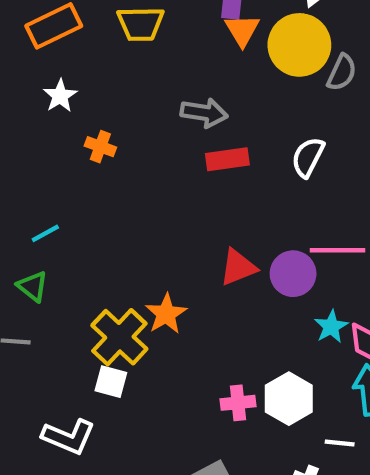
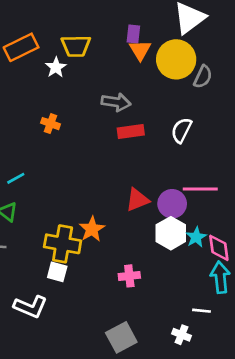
white star: (60, 96) -> (56, 67), moved
yellow cross: (119, 337) -> (63, 244), turned -33
white hexagon: (289, 399) -> (171, 233), moved
pink cross: (238, 403) -> (129, 276), moved

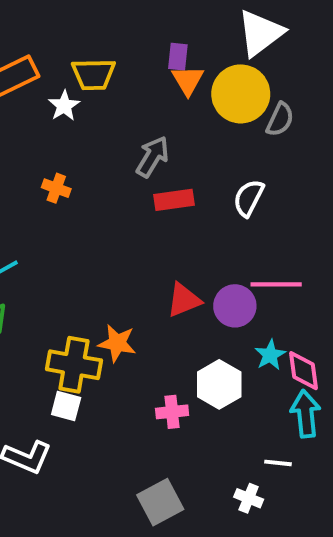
gray arrow: (116, 102) -> (152, 157), turned -68
orange star: (92, 229) -> (117, 343), turned -30
white hexagon: (171, 233) -> (219, 384), moved

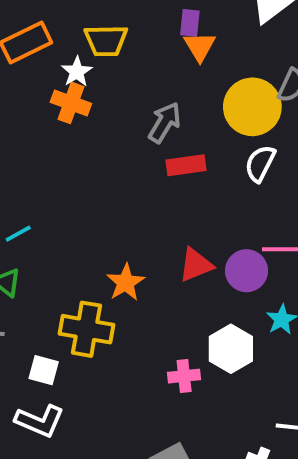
yellow circle: (241, 94) -> (252, 107), moved
orange cross: (56, 188) -> (71, 103), moved, size x1.4
orange star: (117, 343) -> (126, 282), moved, turned 30
white square: (66, 406) -> (44, 370), moved

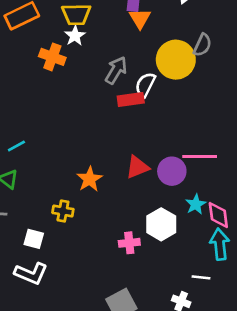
white star: (77, 72) -> (75, 36), moved
white semicircle: (260, 163) -> (145, 85), moved
yellow cross: (87, 329) -> (63, 211), size x0.6

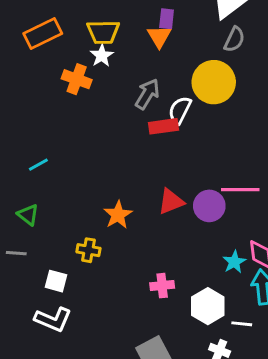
orange triangle: (140, 18) -> (159, 36), moved
gray semicircle: (202, 45) -> (234, 39), moved
cyan line: (16, 146) -> (38, 165), moved
cyan star: (196, 204) -> (234, 262), moved
white hexagon: (161, 224) -> (208, 306), moved

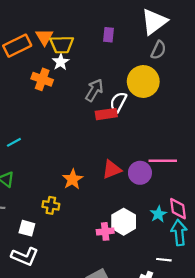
orange triangle: (159, 36) -> (44, 37), moved
white hexagon: (208, 306) -> (124, 222), moved

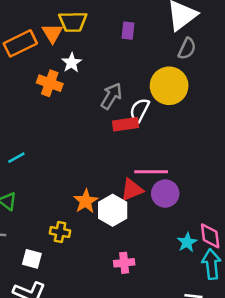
yellow trapezoid: (62, 45) -> (73, 22), moved
pink line: (163, 161) -> (151, 172), moved
white hexagon: (124, 222) -> (113, 210), moved

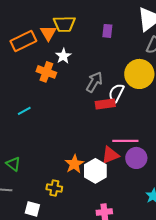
cyan line: (16, 158) -> (24, 111), moved

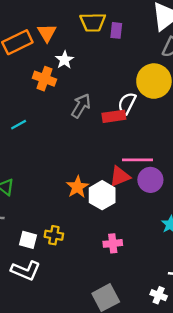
yellow trapezoid: (64, 24) -> (93, 22), moved
gray arrow: (94, 82) -> (81, 106), moved
yellow cross: (54, 188) -> (54, 235), moved

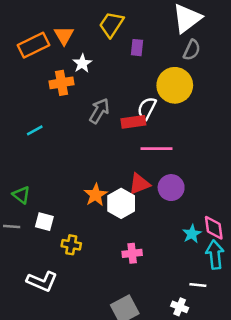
yellow trapezoid: (93, 22) -> (111, 24), turned 124
purple rectangle: (116, 30) -> (137, 48), moved
orange cross: (44, 79) -> (62, 83), turned -30
pink line: (137, 160) -> (156, 149), moved
white square: (28, 240) -> (44, 222), moved

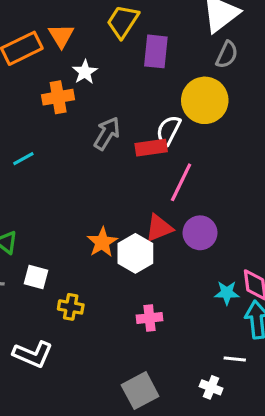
purple rectangle: (137, 48) -> (156, 51), size x1.5
pink line: (156, 149) -> (181, 182), turned -64
cyan star: (192, 234) -> (227, 293), turned 30

